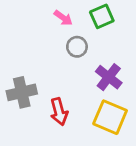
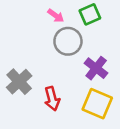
gray circle: (77, 47) -> (68, 41), size x1.5
gray cross: (22, 92) -> (19, 82), turned -30

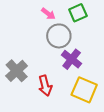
purple cross: (96, 68) -> (72, 59), moved

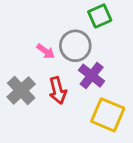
pink arrow: (48, 14) -> (46, 51), moved
red arrow: (45, 86) -> (58, 90), moved

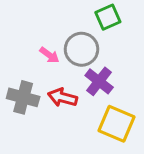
gray cross: (21, 90) -> (23, 97), turned -32
red arrow: (58, 90) -> (63, 97), turned 120

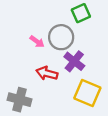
gray cross: (23, 97) -> (20, 100), moved

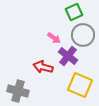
gray circle: (61, 37) -> (83, 35), moved
pink arrow: (37, 42) -> (54, 38), moved

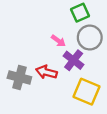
gray cross: (18, 91) -> (19, 78), moved

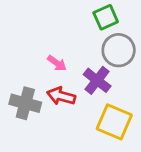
pink arrow: (58, 41) -> (57, 63), moved

